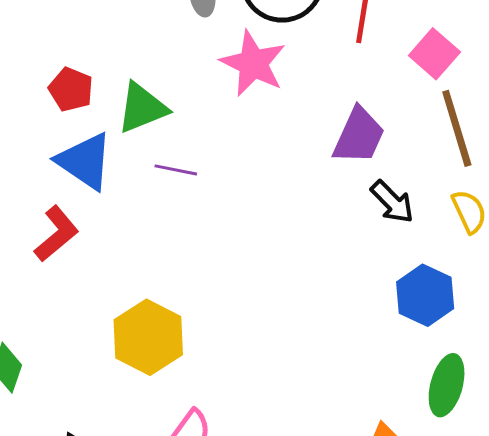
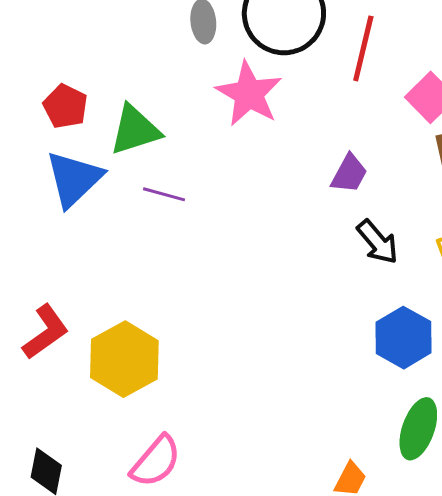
purple trapezoid: (359, 136) -> (349, 174), size x0.7
blue triangle: (85, 161) -> (74, 179), turned 38
red L-shape: (56, 234) -> (45, 332), moved

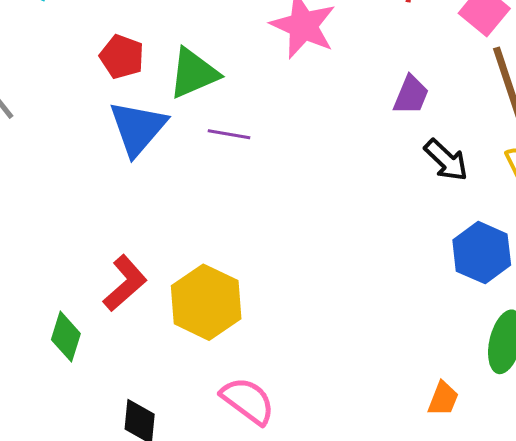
pink semicircle: (156, 461) -> (248, 401), turned -88

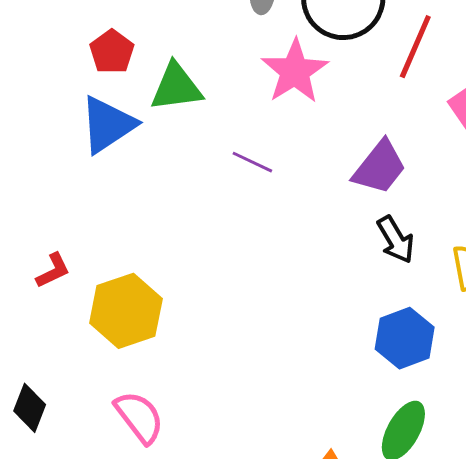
purple trapezoid: (411, 95) -> (380, 167), size x1.4
purple line: (229, 134) -> (252, 162), moved
red L-shape: (125, 283) -> (53, 271), size x0.7

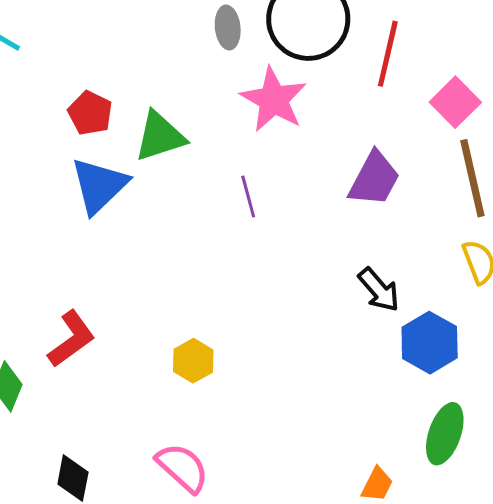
purple line: (252, 162) -> (248, 197), turned 60
black arrow: (396, 240) -> (379, 290), moved
red L-shape: (53, 271) -> (71, 339), size x1.5
yellow hexagon: (126, 311) -> (193, 361), moved, size x0.6

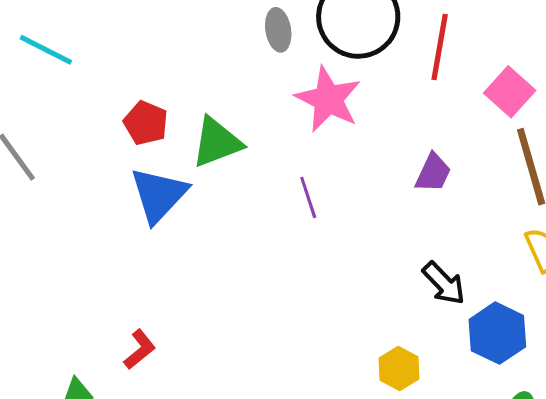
purple trapezoid: (374, 179) -> (433, 173), size x0.7
red L-shape: (71, 339) -> (140, 349), size x0.7
yellow hexagon: (193, 361) -> (399, 369), moved

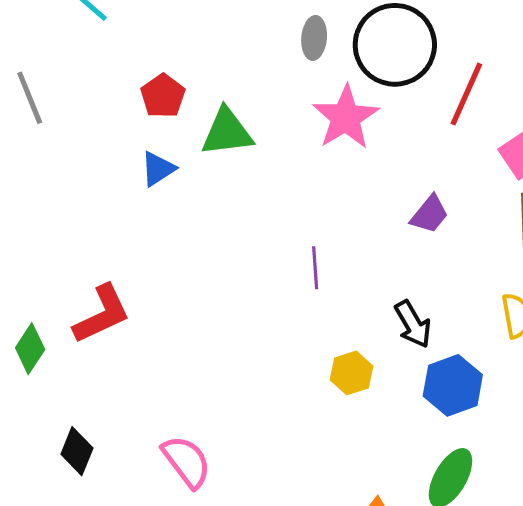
blue triangle: (159, 195) -> (158, 169), size x0.6
purple line: (308, 197) -> (315, 268), moved
red L-shape: (140, 349) -> (102, 314), size x1.6
yellow hexagon: (399, 369) -> (352, 373), moved

